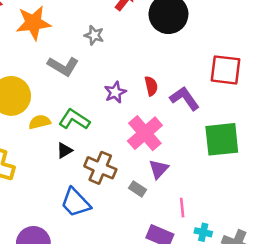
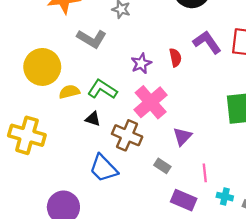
purple L-shape: (185, 98) -> (207, 42), moved
pink cross: (145, 133) -> (151, 102), moved
black triangle: (64, 150) -> (93, 119), turned 49
gray rectangle: (138, 189) -> (162, 166), moved

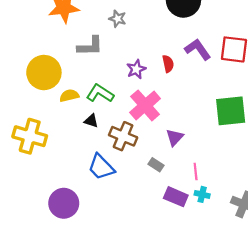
gray L-shape: (92, 39) -> (90, 46), turned -32
cyan cross: (225, 197) -> (202, 194), moved

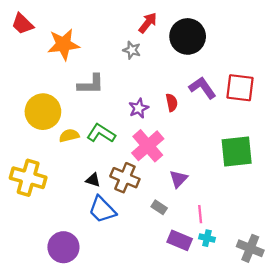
gray star: (118, 19) -> (132, 50), moved
black triangle: (91, 121) -> (93, 180), moved

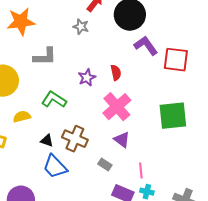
purple L-shape: (202, 88) -> (146, 46), moved
yellow semicircle: (69, 136) -> (22, 117), moved
pink cross: (148, 146) -> (117, 107), moved
purple triangle: (178, 179) -> (122, 140), turned -36

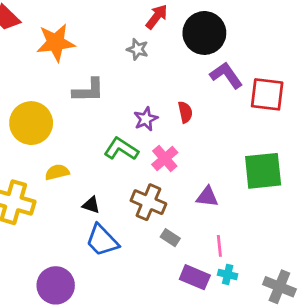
green L-shape: (54, 100) -> (121, 149), moved
pink cross: (117, 107) -> (165, 159), moved, size x0.7
brown cross: (75, 139) -> (148, 202), moved
purple triangle: (122, 140) -> (207, 197), moved, turned -30

